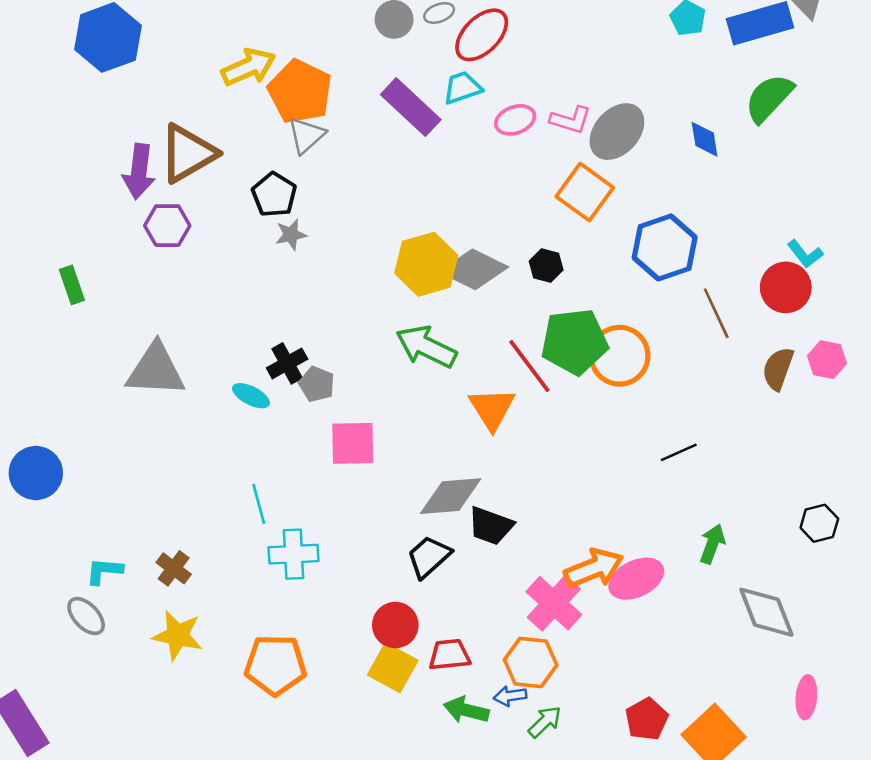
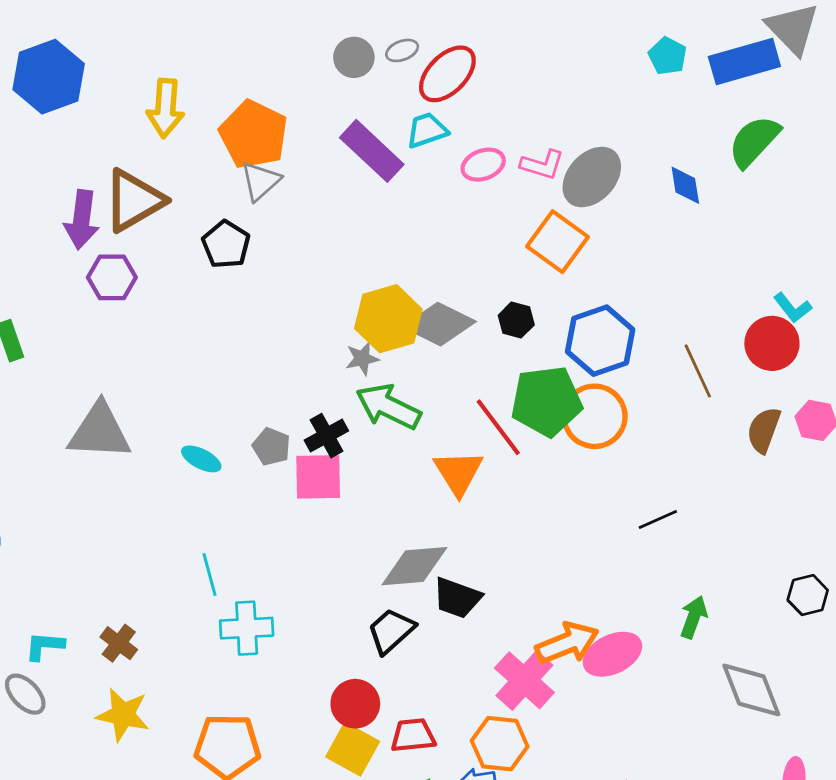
yellow arrow: (248, 67) -> (166, 108), moved, turned 118
gray star: (291, 235) -> (362, 359), moved
blue hexagon: (665, 247) -> (600, 341), moved
black cross: (287, 363) -> (326, 436), moved
pink square: (353, 443) -> (318, 477), moved

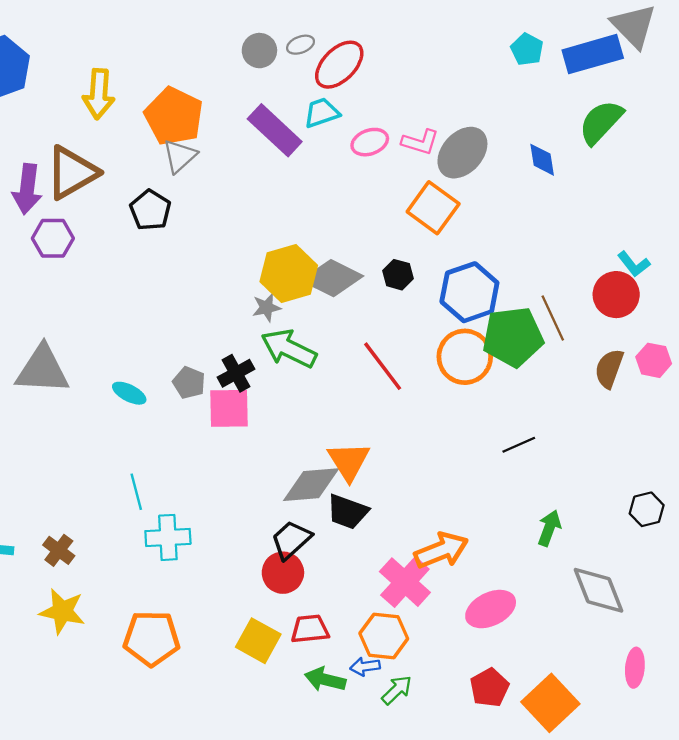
green pentagon: (546, 401) -> (513, 337), moved
orange triangle: (458, 473) -> (349, 461), moved
pink ellipse: (612, 654) -> (491, 609), moved
red circle: (355, 704) -> (283, 573), moved

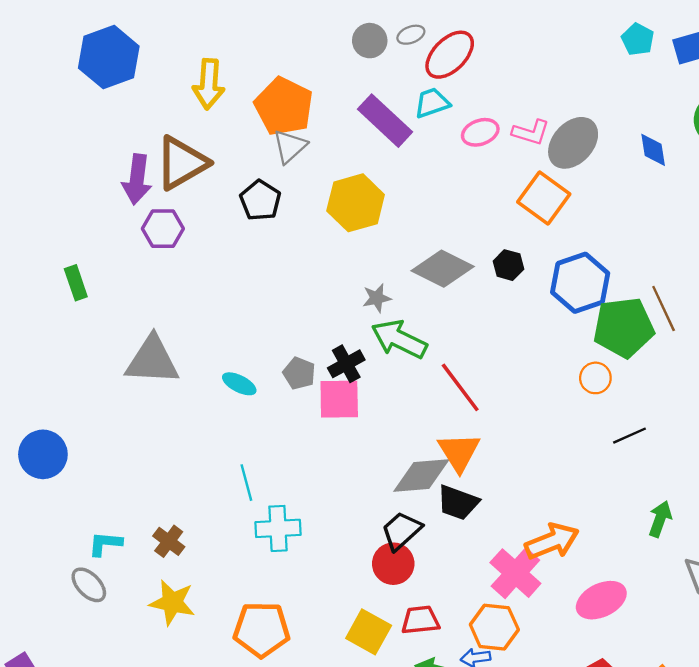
yellow hexagon: (289, 273) -> (356, 203), moved
orange circle: (465, 357) -> (595, 378), moved, size x0.6
red line: (383, 366) -> (460, 387), moved

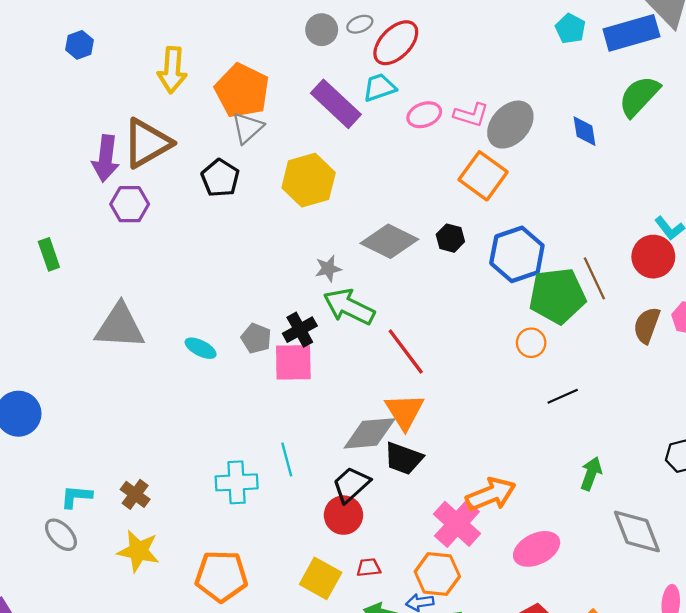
blue hexagon: (109, 57) -> (79, 45), size x0.5
cyan line: (246, 483) -> (287, 459), moved
red trapezoid: (420, 620) -> (369, 567), size x0.7

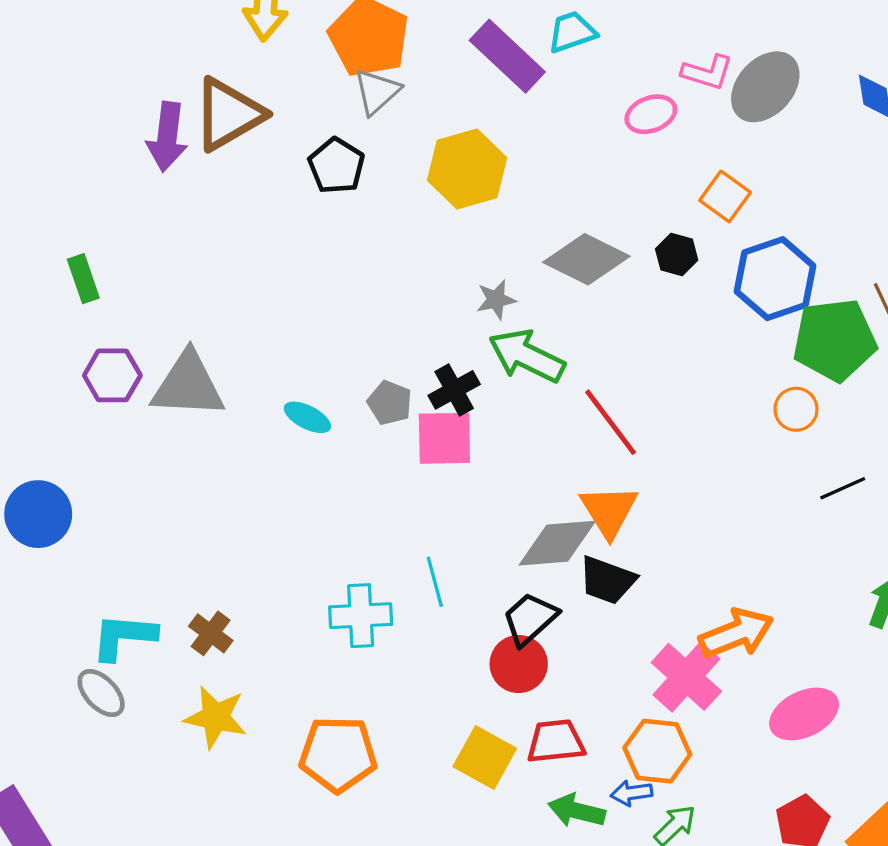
pink ellipse: (424, 115) -> (651, 114), moved
orange square: (483, 176) -> (725, 196), moved, size x0.7
purple hexagon: (130, 204) -> (112, 375), moved
cyan L-shape: (76, 497) -> (124, 637), size x1.4
red trapezoid: (369, 567) -> (556, 741), size x1.6

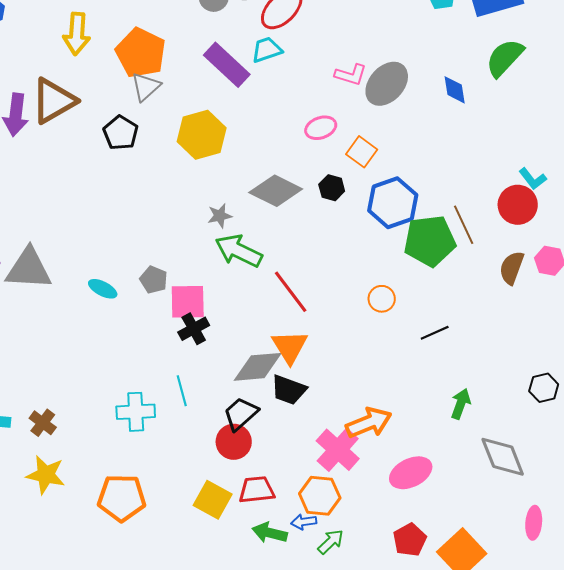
pink ellipse: (651, 114) -> (321, 128), moved
black cross: (454, 390) -> (194, 329), moved
orange circle: (796, 409) -> (382, 299), moved

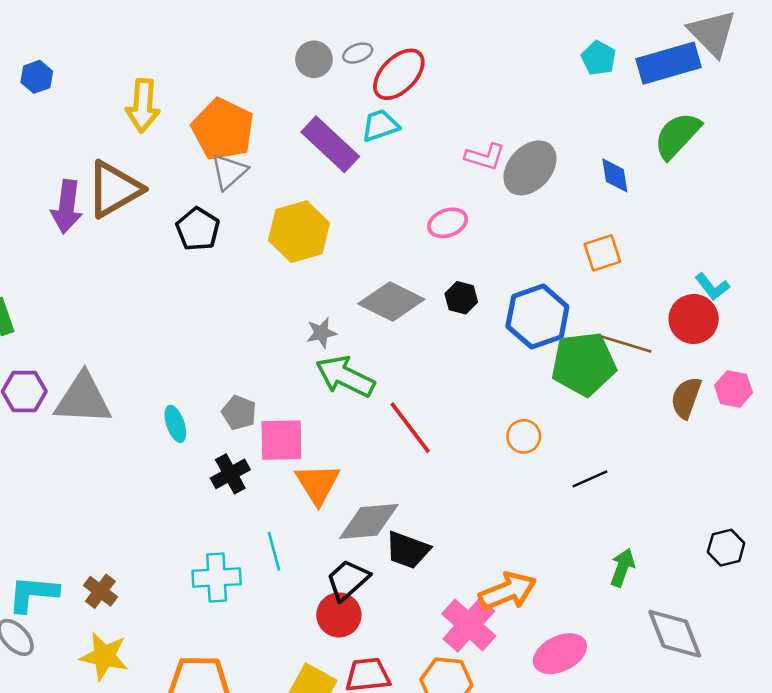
orange square: (362, 152) -> (602, 253), moved, turned 36
brown line: (464, 225) -> (626, 344), turned -48
cyan ellipse: (103, 289) -> (175, 424), turned 44
black cross: (194, 329) -> (230, 474), moved
orange triangle: (290, 347) -> (318, 484), moved

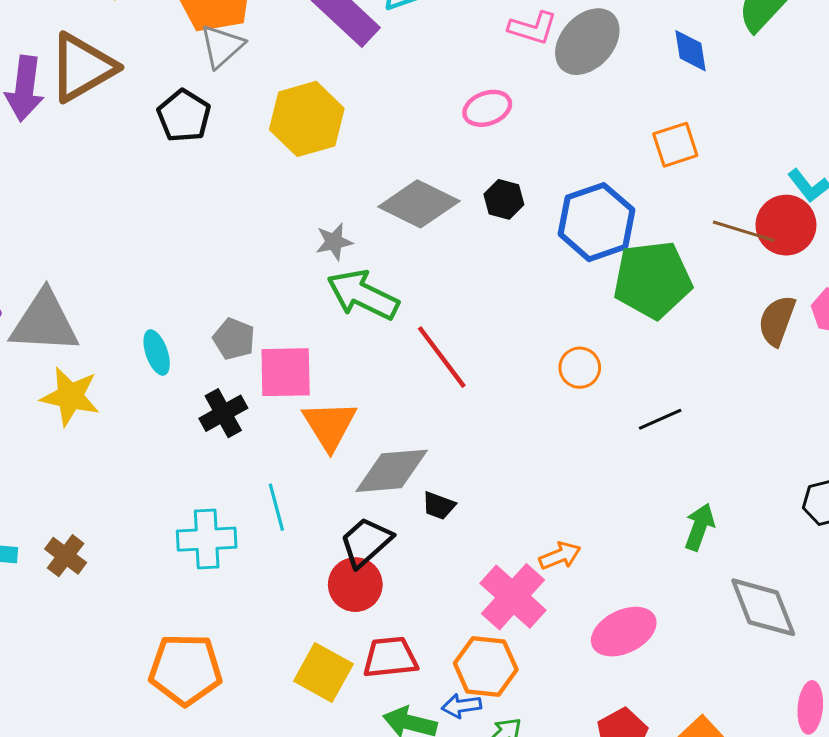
brown line: (626, 344) -> (744, 231), moved
black trapezoid: (408, 550) -> (439, 506), size x0.6
orange arrow: (507, 591) -> (560, 556), size x0.6
yellow star: (104, 656) -> (70, 396), moved

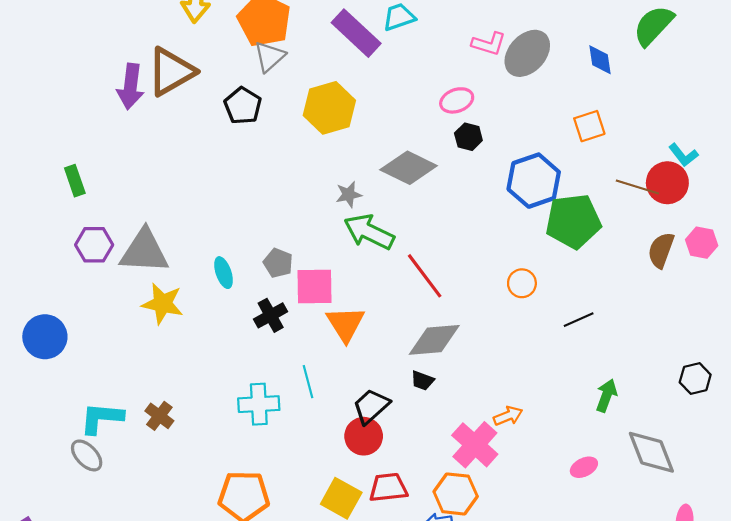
black hexagon: (504, 199) -> (468, 137), moved
gray diamond: (392, 471) -> (434, 340), moved
pink ellipse: (624, 632) -> (584, 467), moved, size x0.6

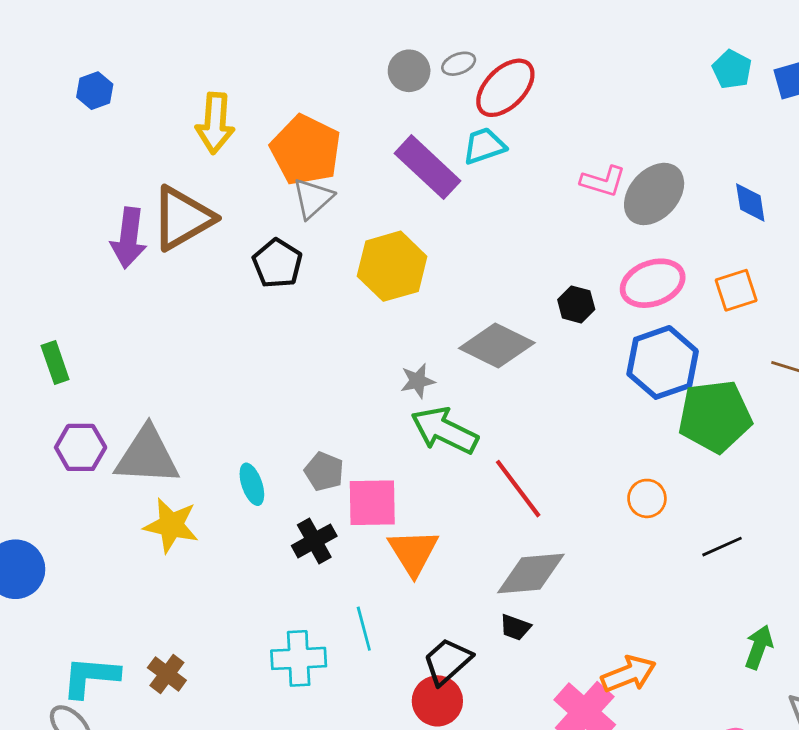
pink ellipse: (457, 100) -> (653, 283), moved, size x1.4
orange arrow: (508, 416) -> (629, 674), size x1.4

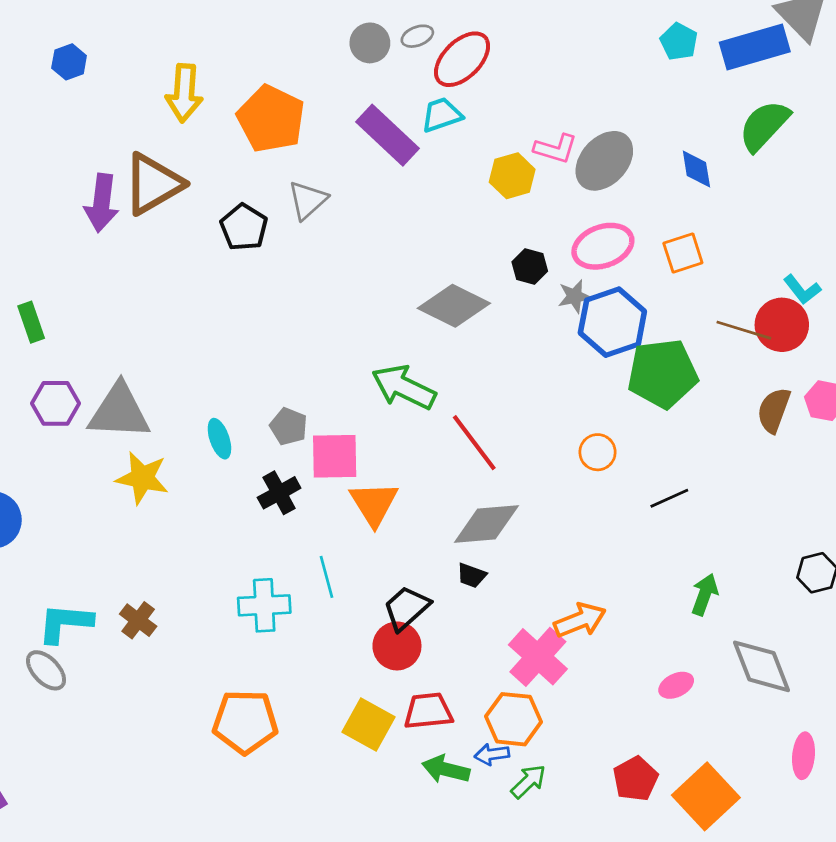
gray triangle: (313, 198) -> (308, 200), moved
yellow hexagon: (392, 266) -> (512, 176), moved, size x0.7
gray star: (418, 381) -> (575, 296), moved

